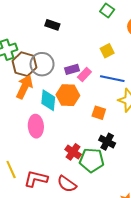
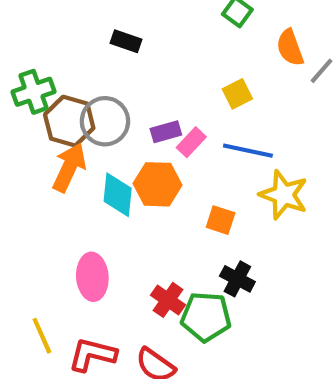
pink ellipse: (36, 126) -> (92, 277), moved

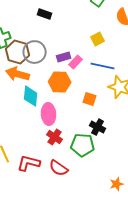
orange arrow: (69, 167) -> (18, 74), turned -100
cyan diamond: (118, 195) -> (31, 96), moved
pink ellipse: (92, 277) -> (49, 114), moved
red cross: (168, 300) -> (55, 137), moved

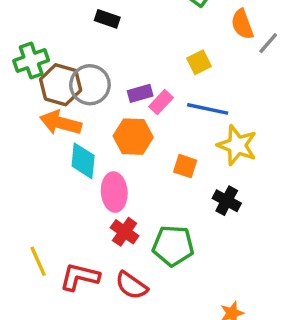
black cross: (98, 127) -> (227, 201), moved

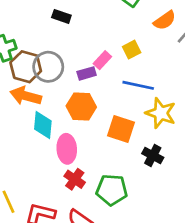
orange semicircle: (242, 24) -> (165, 20), turned -105
pink rectangle: (161, 102) -> (102, 60), moved
orange square: (185, 166) -> (121, 129), size x1.5

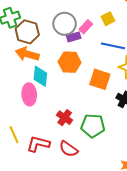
gray circle: (48, 67) -> (65, 24), moved
pink ellipse: (67, 149) -> (29, 94), moved

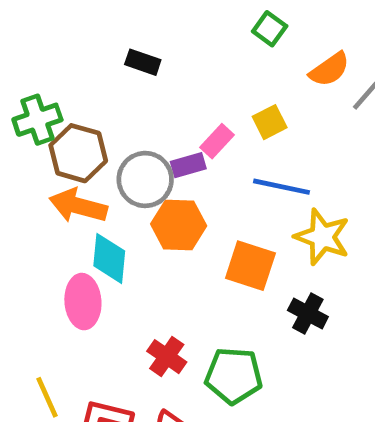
gray circle: (65, 24) -> (145, 179), moved

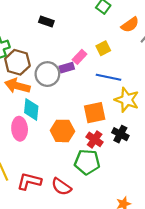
orange hexagon: (179, 225) -> (62, 131), moved
orange square: (250, 266) -> (95, 113), turned -30
red cross: (167, 357) -> (95, 139), moved

